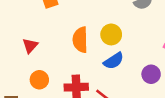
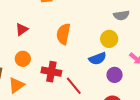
yellow circle: (111, 34) -> (109, 39), moved
blue semicircle: (114, 61) -> (98, 59), moved

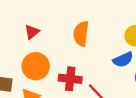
orange circle: (23, 59) -> (36, 66), size x1.5

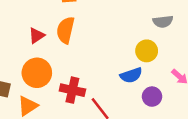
orange semicircle: (81, 34) -> (66, 30), moved

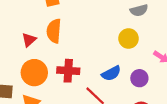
blue semicircle: (131, 75) -> (111, 73), moved
red cross: (72, 90) -> (68, 71), moved

